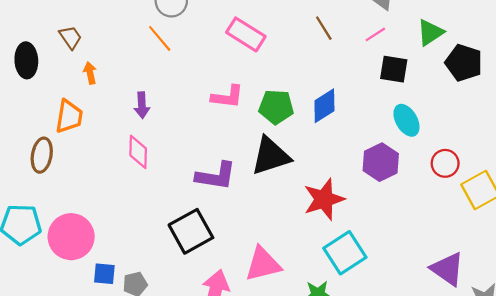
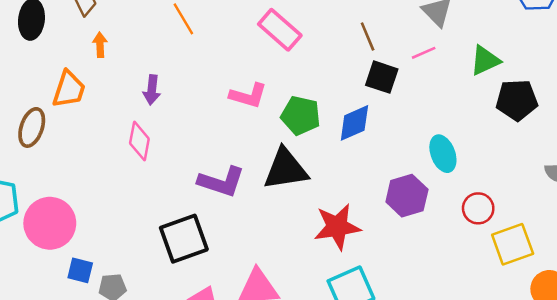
black pentagon: (464, 63) -> (517, 100), turned -30
black square: (394, 69) -> (382, 77), moved

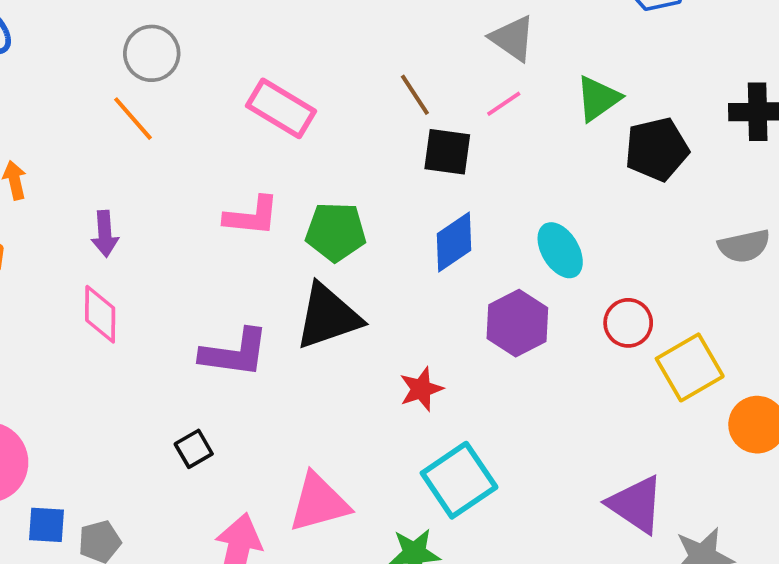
blue diamond: (354, 123) -> (454, 242), moved
red star: (337, 227) -> (421, 389), size x0.6
black square: (184, 239) -> (194, 449), size x0.5

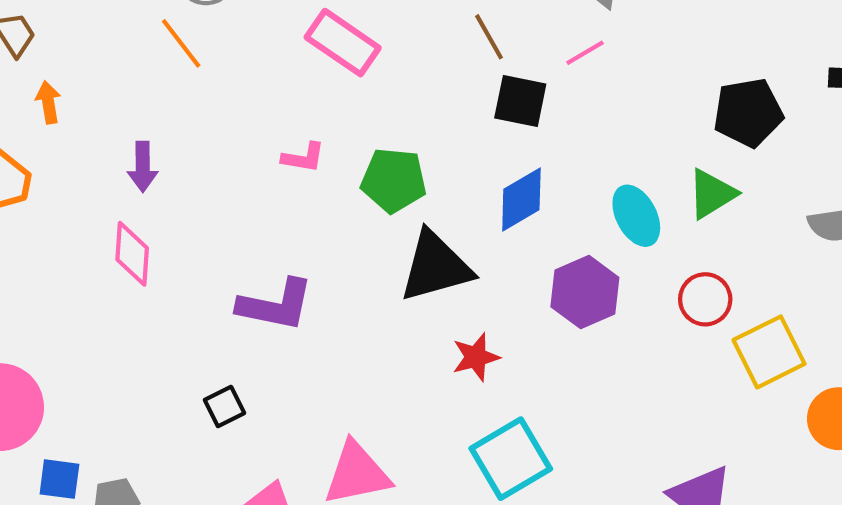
green triangle: (598, 98) -> (712, 194), moved
pink L-shape: (252, 216) -> (303, 158), size x0.7
black triangle: (328, 317) -> (436, 267), moved

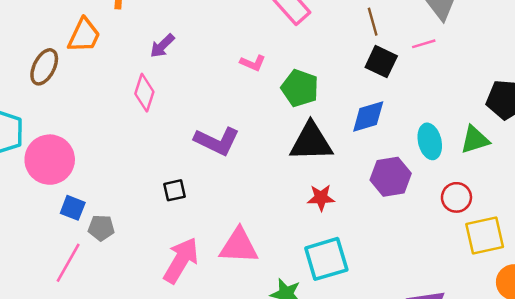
purple arrow: (143, 167) -> (162, 46), turned 32

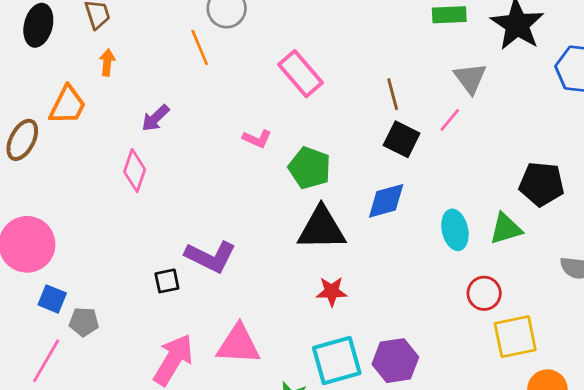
pink line: (424, 44) -> (450, 120), turned -35
purple L-shape: (217, 141) -> (210, 257), moved
purple hexagon: (391, 177) -> (395, 361), moved

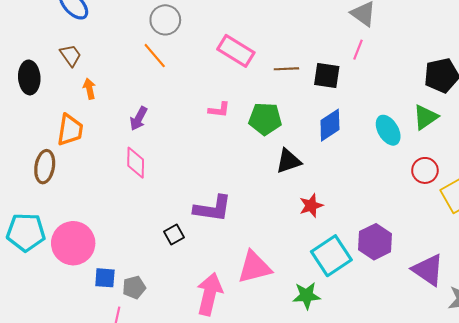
brown line: (393, 94) -> (286, 69), moved, turned -60
black triangle: (322, 228) -> (288, 161), size x0.7
black square: (167, 281) -> (174, 235), moved

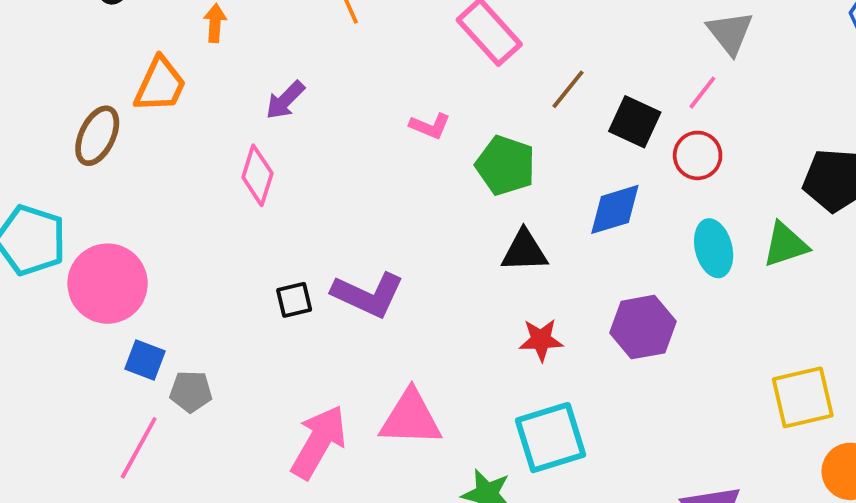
brown line: (286, 69) -> (568, 89), turned -65
red circle: (425, 170) -> (698, 155), moved
black square: (174, 235) -> (294, 300), moved
purple hexagon: (375, 242) -> (643, 327), moved

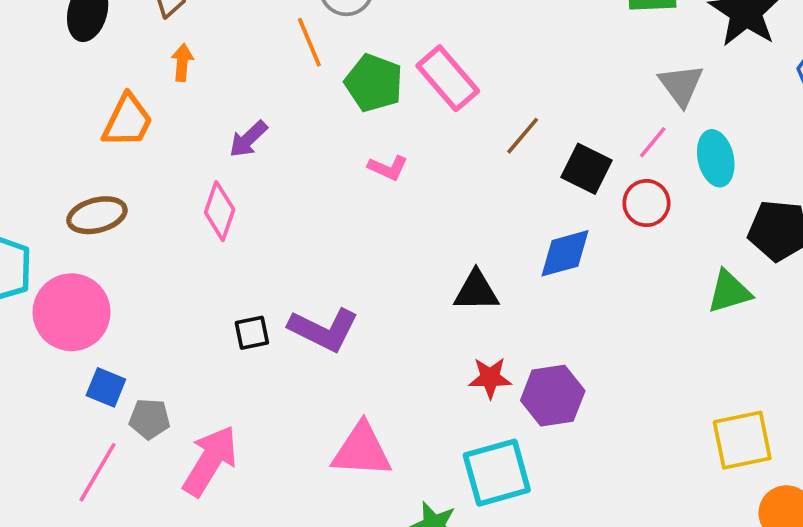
brown ellipse: (97, 136) -> (97, 215), moved, turned 48
green pentagon: (505, 165) -> (374, 83), moved
cyan ellipse: (714, 248) -> (716, 158), moved
purple hexagon: (643, 327) -> (553, 396), moved
pink arrow: (319, 442) -> (210, 461), moved

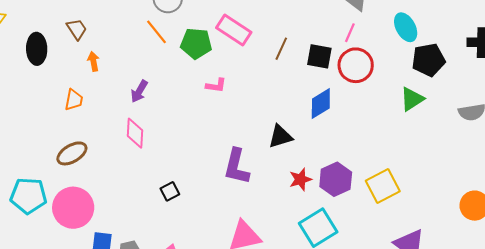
orange trapezoid: (128, 121) -> (74, 100), size x0.7
cyan ellipse: (716, 158) -> (406, 27), moved
red circle: (646, 203) -> (356, 65), size x1.4
purple L-shape: (324, 330) -> (237, 167), moved, turned 93
yellow square: (742, 440) -> (383, 186), moved

